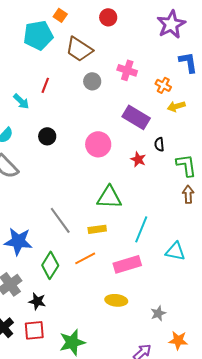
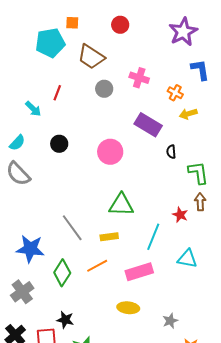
orange square: (60, 15) -> (72, 23), turned -32
red star: (138, 159) -> (180, 215), moved
black star: (37, 301) -> (65, 320), moved

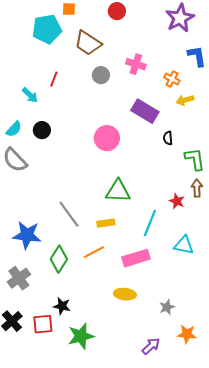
black circle: (59, 144) -> (42, 130), moved

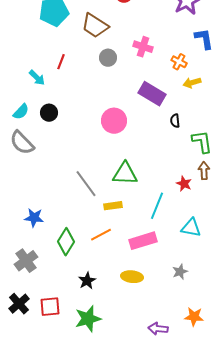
gray line: (69, 214) -> (86, 184), moved
blue star: (27, 235) -> (34, 218), size x0.7
black star: (62, 306) -> (87, 281), moved, turned 30
gray star: (167, 307) -> (180, 272), moved
purple arrow: (151, 346) -> (158, 329), turned -132

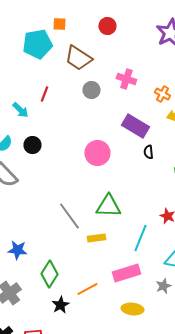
black semicircle: (175, 121) -> (148, 152), moved
orange line: (101, 235) -> (87, 289), moved
gray star: (180, 272) -> (163, 286), moved
yellow ellipse: (132, 277) -> (132, 309), moved
black star: (87, 281) -> (60, 305), moved

